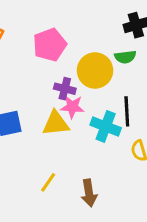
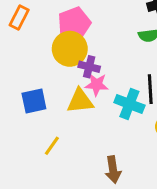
yellow circle: (95, 71) -> (70, 49), moved
yellow line: (48, 182) -> (52, 146), moved

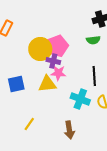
pink pentagon: (74, 23) -> (57, 46), moved
cyan cross: (129, 104) -> (80, 99), moved
yellow line: (52, 146) -> (29, 124), moved

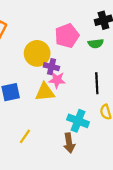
pink pentagon: (57, 46) -> (67, 36), moved
cyan cross: (80, 99) -> (78, 121), moved

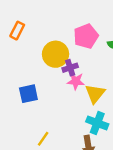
purple cross: (51, 67) -> (70, 68), turned -32
yellow triangle: (45, 92) -> (95, 94), moved, turned -45

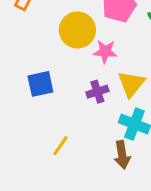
purple cross: (70, 68) -> (97, 92), moved
pink star: (76, 81) -> (105, 52), moved

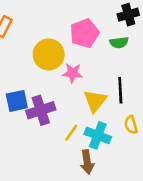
purple cross: (97, 92) -> (41, 110), moved, size x1.5
yellow line: (60, 146) -> (71, 133), moved

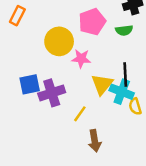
cyan cross: (98, 135) -> (122, 92), moved

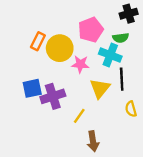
orange rectangle: (17, 16) -> (38, 41), moved
cyan cross: (122, 92) -> (110, 55), moved

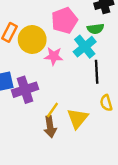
cyan cross: (110, 55) -> (85, 47), turned 30
yellow triangle: (100, 88) -> (78, 118), moved
brown arrow: (93, 141) -> (50, 127), moved

